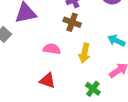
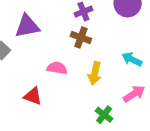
red triangle: (48, 81) -> (33, 96), moved

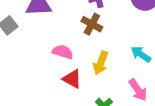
pink arrow: (134, 94) -> (138, 90), turned 80
red triangle: (33, 96) -> (72, 79), moved

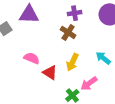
pink semicircle: (63, 52) -> (32, 58), moved
pink arrow: (138, 90) -> (89, 83), moved, turned 84

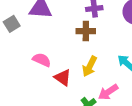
brown cross: (68, 32) -> (86, 31), turned -35

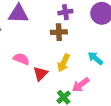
red triangle: (63, 78) -> (40, 74), turned 42

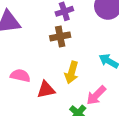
red triangle: (40, 74) -> (46, 90), turned 42

